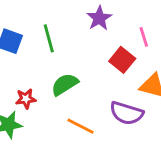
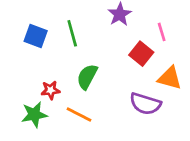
green semicircle: (65, 84) -> (87, 77), turned -30
orange line: (80, 126) -> (79, 115), moved

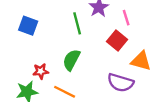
pink line: (162, 32) -> (126, 18), moved
green line: (72, 33) -> (77, 23), moved

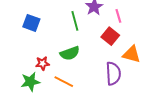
green semicircle: (71, 60) -> (70, 53), turned -138
purple semicircle: (120, 83) -> (113, 74), turned -110

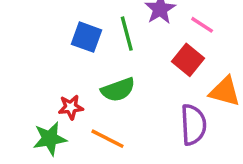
pink line: (118, 16) -> (202, 25), turned -40
blue square: (31, 23) -> (86, 37), moved

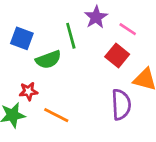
blue square: (86, 37) -> (22, 38), moved
green semicircle: (118, 90) -> (48, 60), moved

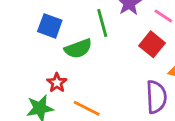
red star: (28, 91) -> (57, 83), turned -30

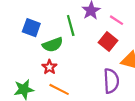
red star: (57, 83) -> (49, 67), moved

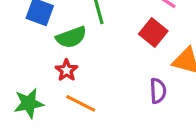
purple semicircle: (111, 81) -> (158, 91), size x0.7

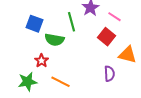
green semicircle: (71, 37) -> (54, 40), turned 30
red star: (67, 70) -> (41, 61), moved

